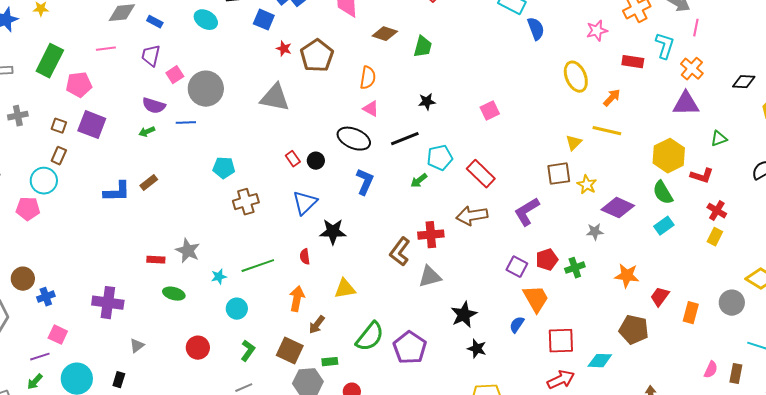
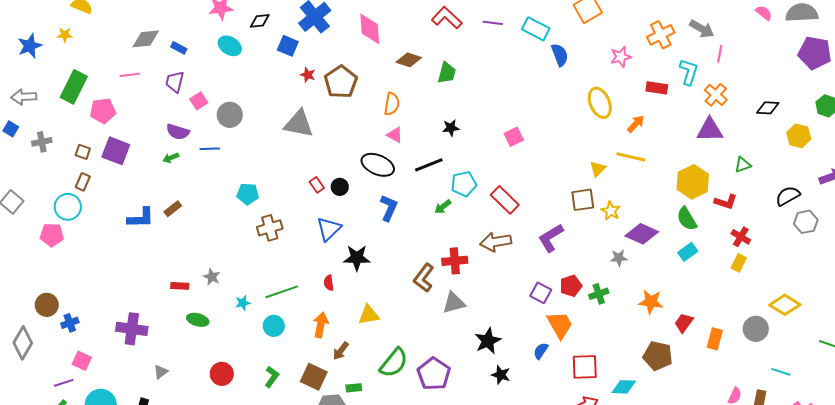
gray circle: (206, 89) -> (230, 115), size x0.7
gray star: (188, 251) -> (212, 277), size x0.7
cyan circle: (237, 309) -> (274, 326), moved

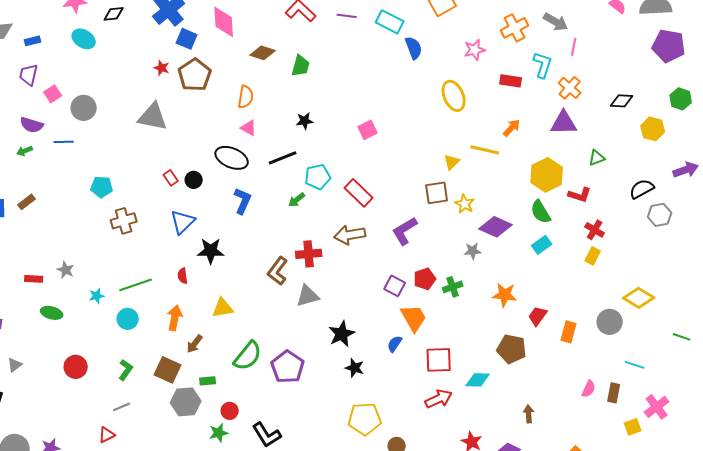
blue square: (288, 46) -> (187, 39), moved
blue rectangle: (179, 48) -> (33, 41), turned -42
orange arrow: (636, 124) -> (512, 128), moved

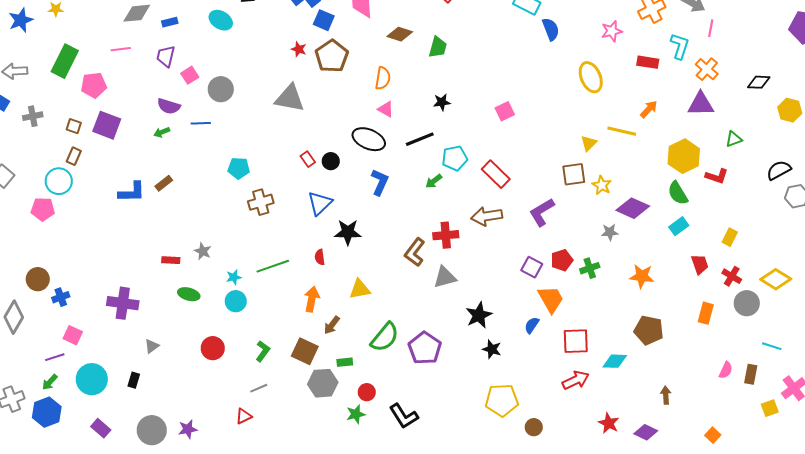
red cross: (595, 230) -> (732, 276), moved
red trapezoid: (538, 316) -> (700, 264), moved, turned 125
cyan circle: (128, 319) -> (236, 301), moved

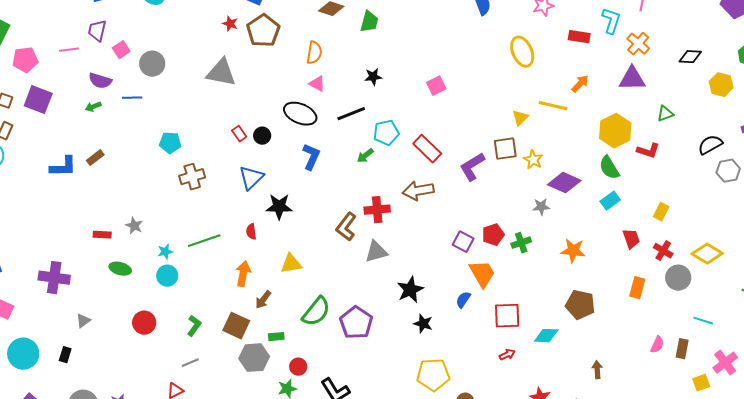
pink line: (121, 49) -> (69, 50), moved
purple L-shape: (542, 212) -> (472, 167), moved
red arrow: (576, 380) -> (507, 355), size x0.6

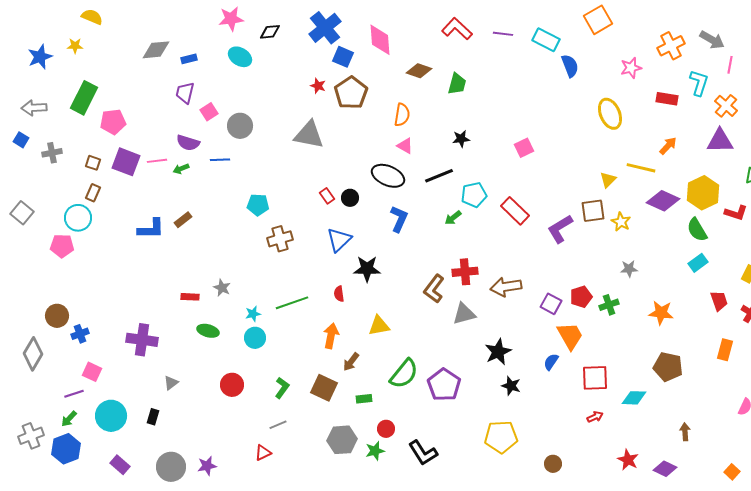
pink line: (69, 50) -> (157, 161), moved
purple diamond: (564, 183) -> (663, 201), moved
brown arrow: (418, 191) -> (506, 287), moved
gray hexagon: (254, 358) -> (342, 440), moved
yellow pentagon: (433, 375) -> (501, 437), moved

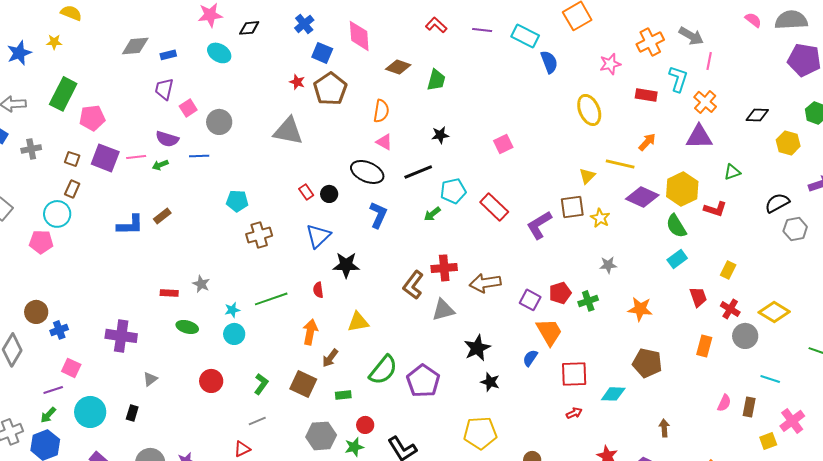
blue cross: (325, 28) -> (304, 24), size x0.6
red L-shape: (457, 29) -> (436, 25), size x0.7

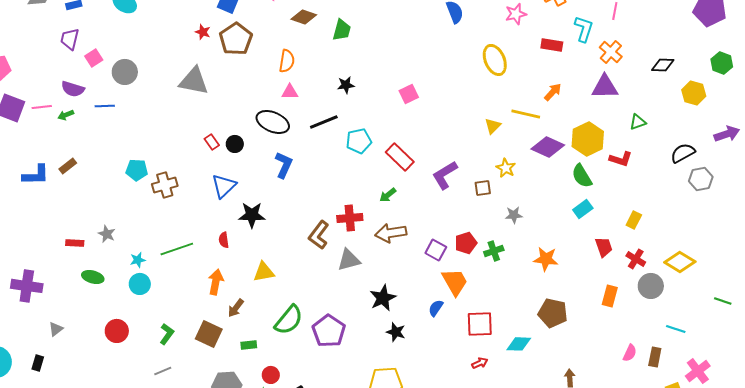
pink triangle: (384, 142) -> (290, 92), turned -30
cyan pentagon: (237, 201) -> (137, 170), moved
brown square: (572, 207) -> (483, 188), moved, size x0.7
green arrow: (432, 214) -> (388, 195), moved

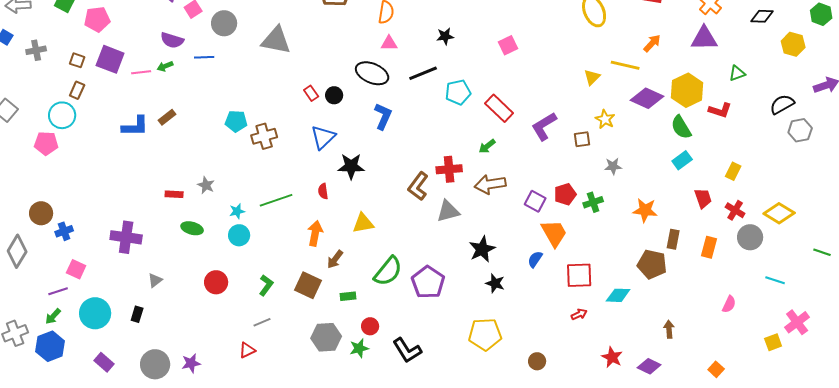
gray triangle: (194, 81) -> (276, 40), moved
pink line: (42, 107) -> (141, 72), moved
brown rectangle: (655, 357) -> (673, 239), moved

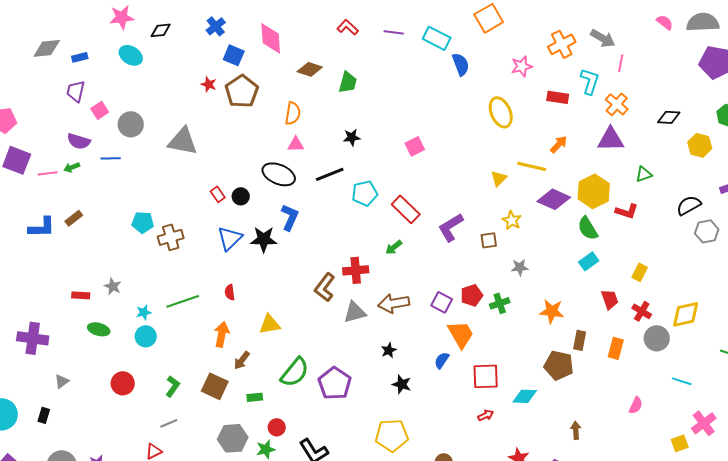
black star: (351, 166) -> (264, 239), moved
brown arrow: (490, 184) -> (394, 303), moved
yellow diamond: (779, 213) -> (686, 314), turned -44
black star: (482, 249) -> (389, 350), size x0.6

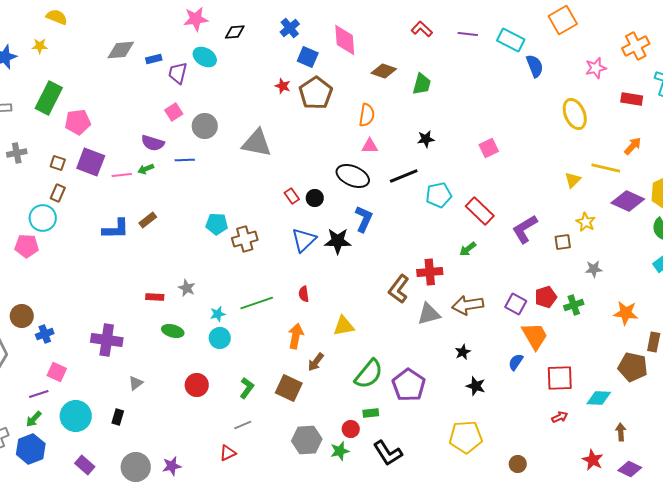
purple trapezoid: (76, 91) -> (178, 73), moved
green rectangle: (255, 397) -> (371, 413), moved
brown arrow: (576, 430) -> (621, 432), moved

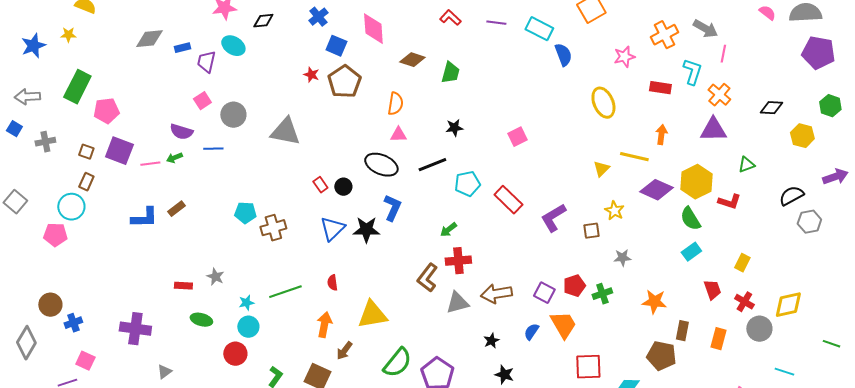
orange arrow: (633, 146) -> (661, 135), turned -36
green arrow: (468, 249) -> (448, 230), moved
yellow triangle: (344, 326) -> (372, 315), size x1.4
blue semicircle: (516, 362) -> (531, 332), moved
red circle: (197, 385) -> (235, 354), moved

